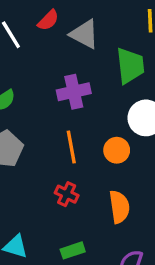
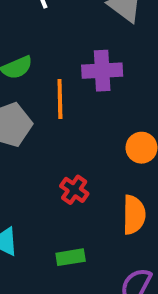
orange line: (71, 147) -> (60, 99), moved

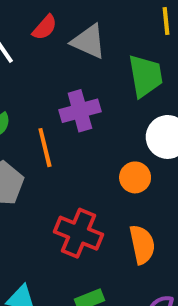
red cross: (74, 190) -> (79, 233), size x1.6

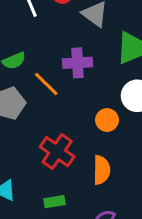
orange line: (45, 148) -> (46, 84), turned -44

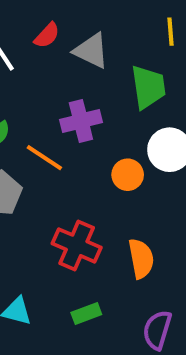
orange circle: (107, 120) -> (128, 175), moved

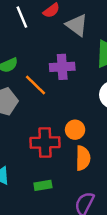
orange circle: (128, 175) -> (75, 130), moved
red cross: (77, 245) -> (45, 143), turned -36

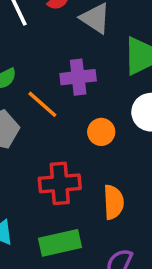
orange circle: (75, 130) -> (101, 132), moved
green rectangle: (43, 185) -> (60, 243), size x1.6

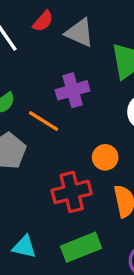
orange circle: (101, 132) -> (105, 157), moved

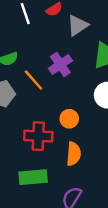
gray triangle: (80, 33) -> (78, 25), turned 45
purple cross: (73, 90) -> (60, 65), turned -35

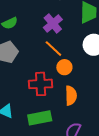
orange line: (33, 80) -> (53, 49), moved

